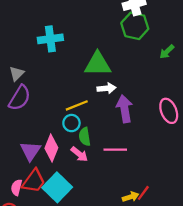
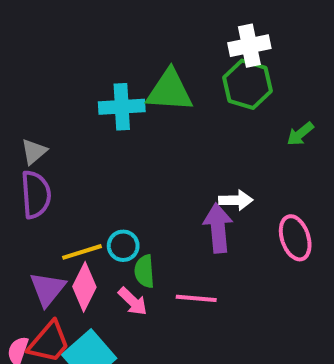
cyan cross: (50, 39) -> (122, 107), moved
green triangle: (98, 64) -> (170, 91), moved
white arrow: (106, 88) -> (236, 200), moved
purple semicircle: (20, 98) -> (36, 195), turned -40
yellow line: (77, 105) -> (82, 252), moved

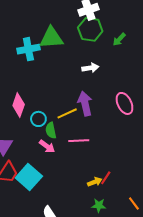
green arrow: (300, 134) -> (119, 39), moved
white arrow: (236, 200) -> (90, 68), moved
yellow line: (82, 252) -> (67, 113), moved
pink diamond: (84, 287) -> (19, 105), moved

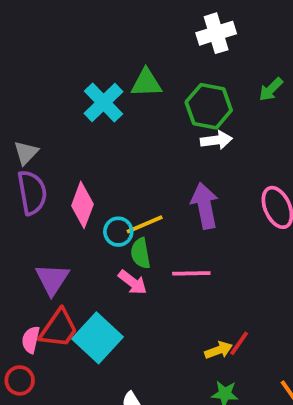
green hexagon: (90, 29) -> (209, 106), moved
green triangle: (51, 38) -> (146, 83), size x0.7
cyan cross: (28, 49) -> (103, 103), turned -35
yellow line: (67, 113) -> (145, 224), moved

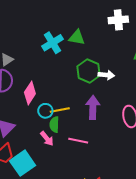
green hexagon: (209, 106) -> (89, 71), moved

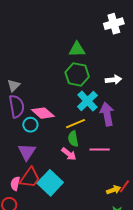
cyan cross: (52, 43) -> (87, 101), moved
green hexagon: (89, 71) -> (77, 74), moved
pink diamond: (30, 93) -> (43, 113), turned -70
cyan circle: (45, 111) -> (30, 125), moved

